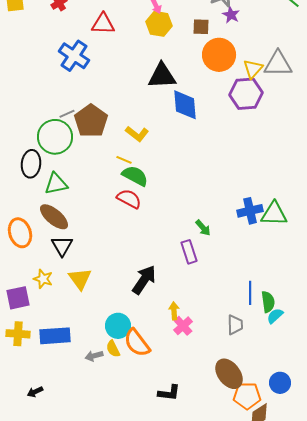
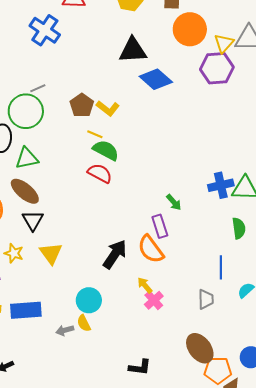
blue diamond: (185, 105) -> (156, 79), turned -44
brown pentagon: (91, 121) -> (82, 105), moved, size x0.7
green semicircle: (268, 302) -> (239, 228), moved
yellow arrow: (174, 311) -> (145, 285), turned -36
orange semicircle: (137, 343) -> (151, 249), moved

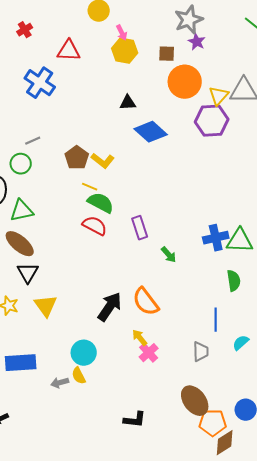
black triangle: (133, 50) -> (128, 103), size x0.6
green circle: (26, 111) -> (21, 164), size x0.6
purple rectangle: (160, 226) -> (140, 228), moved

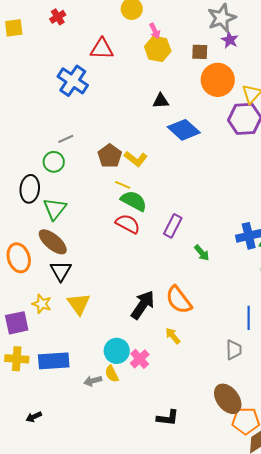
red cross: (25, 30) -> (58, 17), moved
green triangle: (22, 211) -> (55, 209), turned -40
purple rectangle: (140, 228) -> (173, 226), turned 45
pink cross: (149, 353) -> (140, 359), moved

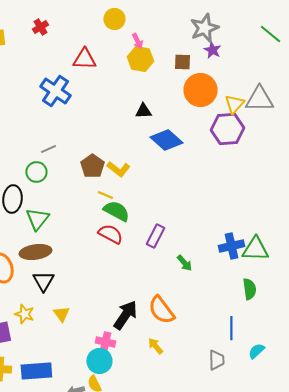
brown ellipse: (53, 242) -> (35, 252), turned -48
yellow triangle: (79, 304) -> (61, 314), size x0.7
pink cross: (140, 359) -> (105, 342), moved, turned -36

